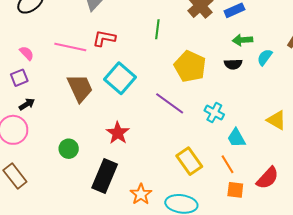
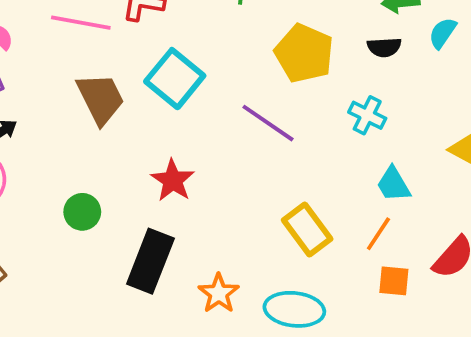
cyan cross: (214, 113) -> (367, 115), moved
orange line: (228, 164) -> (378, 234), turned 66

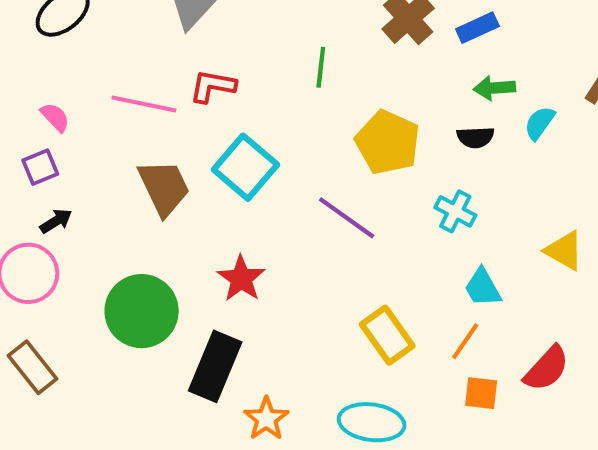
green circle: (82, 212) -> (142, 311), size x1.8
orange star: (219, 293) -> (266, 419), moved

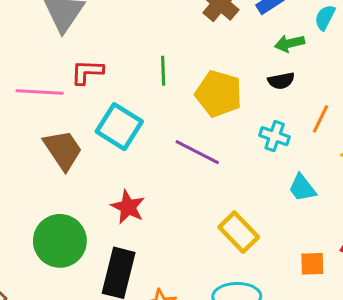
green line: (321, 67) -> (163, 71), moved
cyan semicircle: (540, 123) -> (325, 17), moved
orange line: (465, 341) -> (321, 119), moved

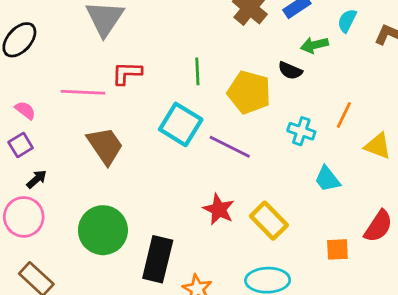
black semicircle: (281, 81) -> (290, 71), moved, turned 35
cyan square: (119, 127) -> (181, 124), moved
red star: (128, 207) -> (219, 209), moved

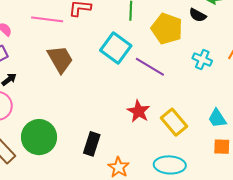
cyan trapezoid: (327, 179) -> (217, 118), moved
green circle: (103, 230) -> (39, 137), moved
black rectangle: (158, 259) -> (92, 144), size x0.7

